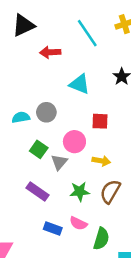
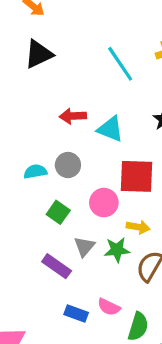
red arrow: (50, 52) -> (73, 116), moved
red square: (100, 121) -> (136, 176), size x1.6
gray triangle: (59, 162) -> (84, 247), moved
green star: (80, 191) -> (117, 250), moved

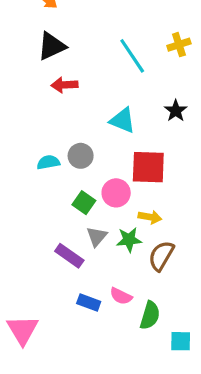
red arrow: (73, 116) -> (64, 85), moved
green square: (58, 212) -> (84, 203), moved

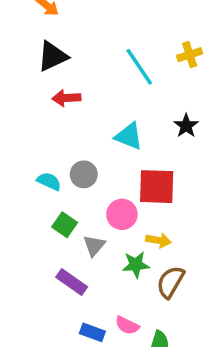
cyan semicircle: (48, 162) -> (49, 181), turned 35
green square: (84, 203) -> (65, 225), moved
gray triangle: (97, 236) -> (94, 246), moved

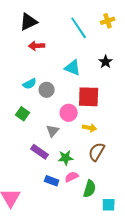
cyan semicircle: (49, 181) -> (30, 84), moved, turned 128
green square: (65, 225) -> (23, 114), moved
green star: (136, 265) -> (66, 158), moved
pink semicircle: (127, 325) -> (72, 177), turned 128

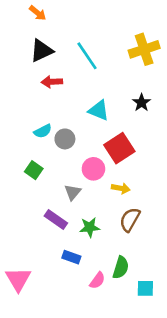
yellow cross: (108, 21) -> (144, 49), size x1.6
cyan line: (79, 28) -> (87, 56), moved
red square: (89, 97) -> (119, 148), turned -35
pink semicircle: (72, 177) -> (97, 281), moved, turned 152

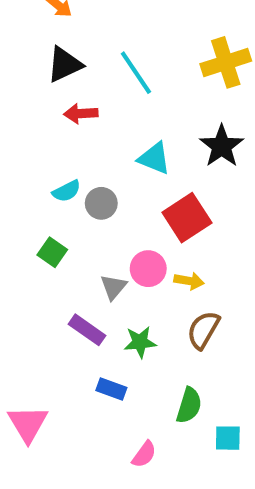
black star: (142, 103) -> (222, 146), size x1.5
pink circle: (93, 169) -> (148, 269), moved
pink semicircle: (97, 281) -> (144, 454), moved

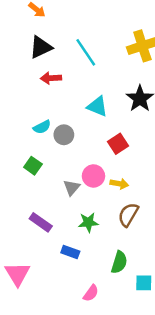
red square: (187, 218) -> (118, 144), size x0.7
purple rectangle: (87, 330) -> (41, 222), moved

